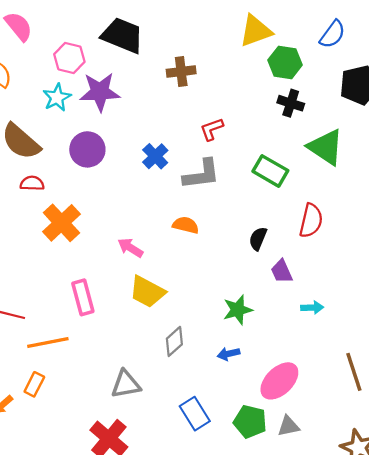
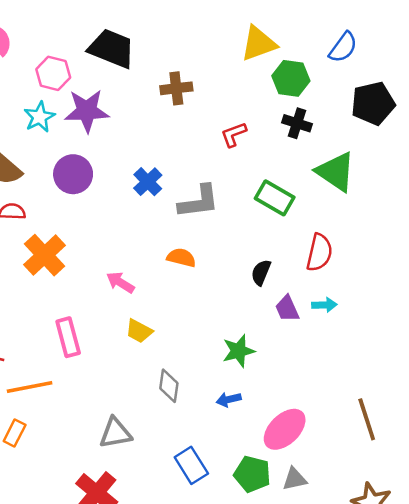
red L-shape: (212, 129) -> (234, 134), moved
yellow trapezoid: (147, 292) -> (139, 331), size x0.7
cyan arrow: (312, 308) -> (324, 305), moved
gray diamond: (174, 341) -> (169, 386), turned -40

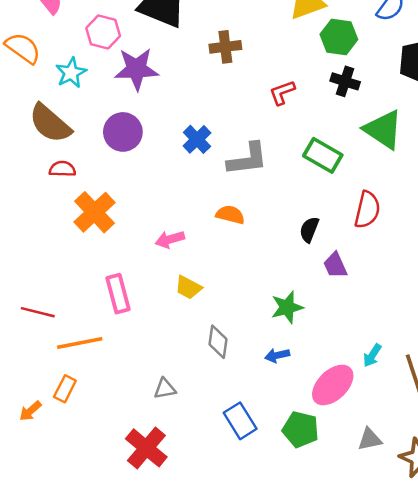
cyan star: (39, 117) -> (71, 73), moved
pink arrow: (120, 282) -> (170, 239), turned -48
cyan arrow: (324, 305) -> (372, 355), moved, turned 125
gray triangle: (115, 433) -> (165, 389), size x0.7
gray triangle: (295, 479) -> (370, 439), moved

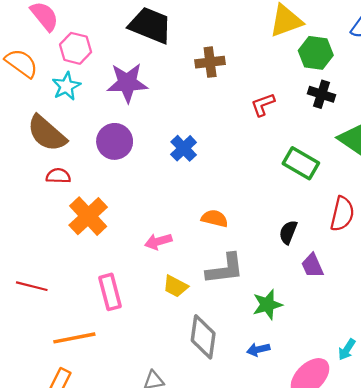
pink hexagon: (103, 32) -> (76, 48), moved
gray L-shape: (248, 159) -> (225, 269), moved
red line: (38, 312) -> (32, 286), moved
gray diamond: (218, 342) -> (203, 337), size x1.4

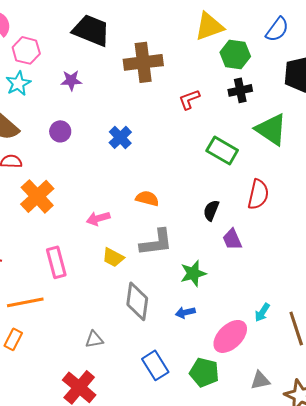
brown cross: (210, 62) -> (143, 62), size x1.5
purple star: (127, 83) -> (71, 80), size x0.6
black cross: (322, 94) -> (240, 90), turned -30
purple circle: (115, 141) -> (60, 131), size x0.7

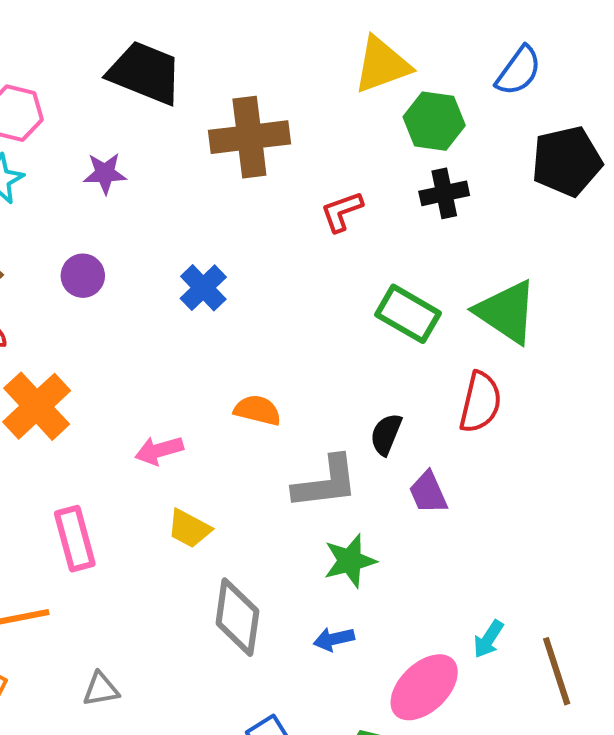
green triangle: (271, 129) -> (506, 312), moved
gray L-shape: (156, 242) -> (326, 482), moved
gray triangle: (94, 339) -> (101, 689), moved

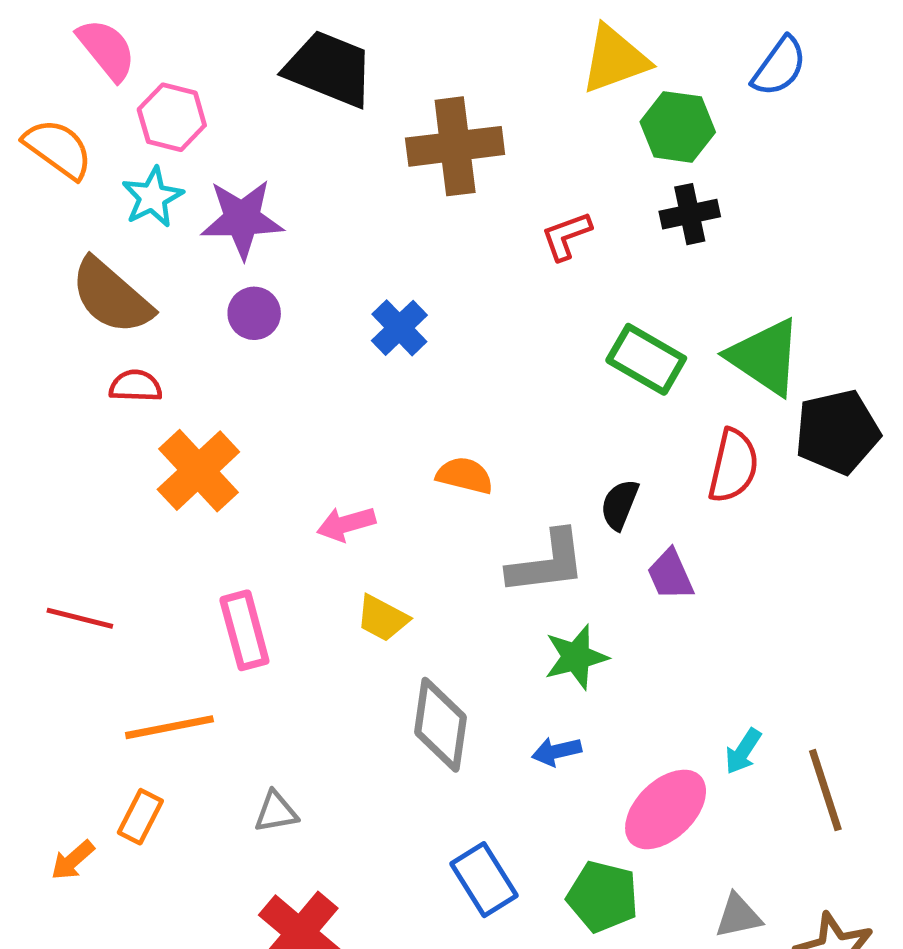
black pentagon: (567, 161) -> (837, 432), moved
purple star: (105, 173) -> (242, 219), moved, size x1.6

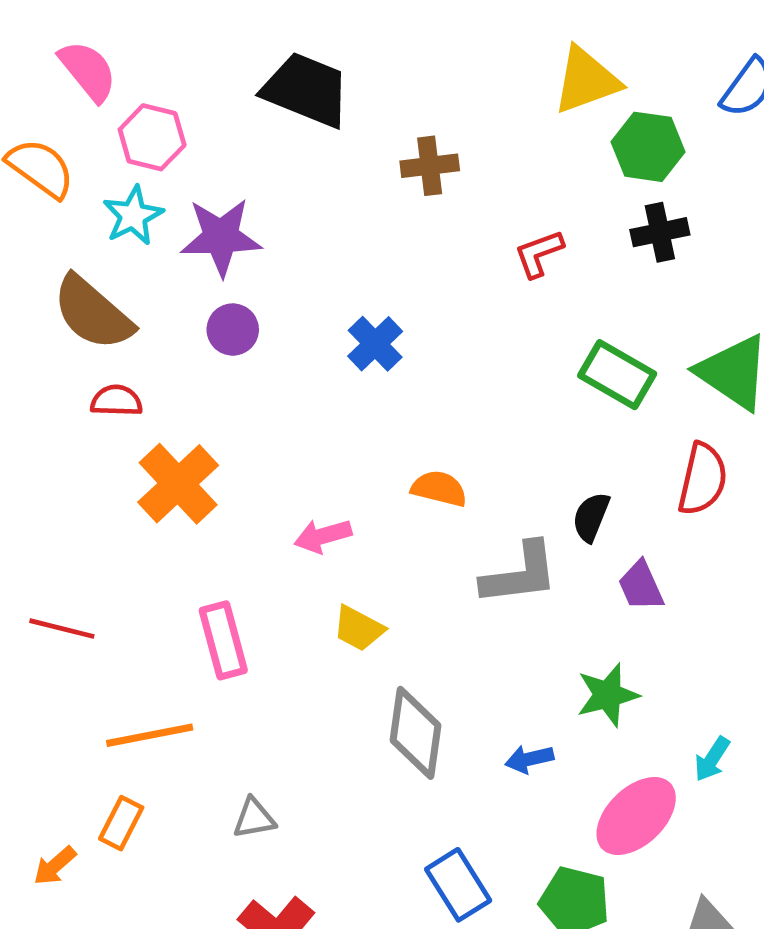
brown cross: (455, 146) -> (430, 166), size x0.6
green star: (576, 657) -> (608, 695), moved

